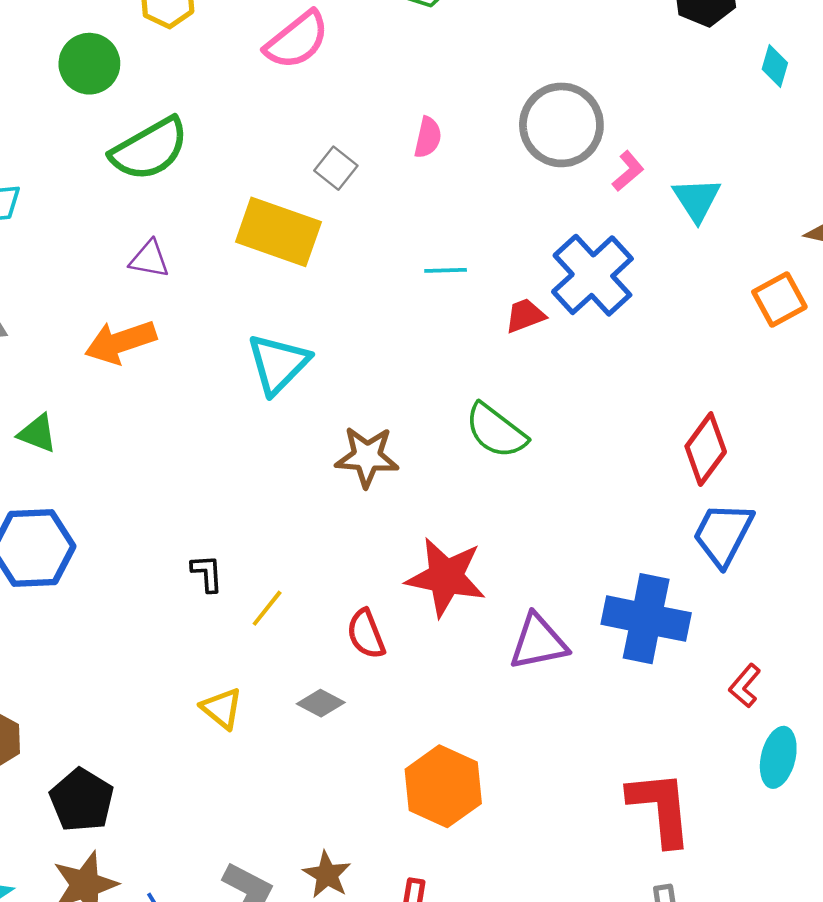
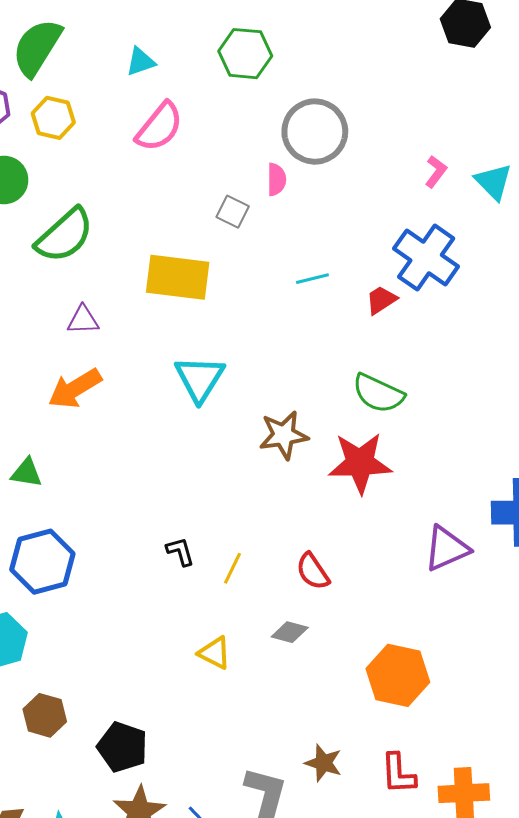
gray circle: (561, 125) -> (315, 132), moved
gray square: (336, 168) -> (233, 212), moved
red star: (446, 577) -> (360, 463), moved

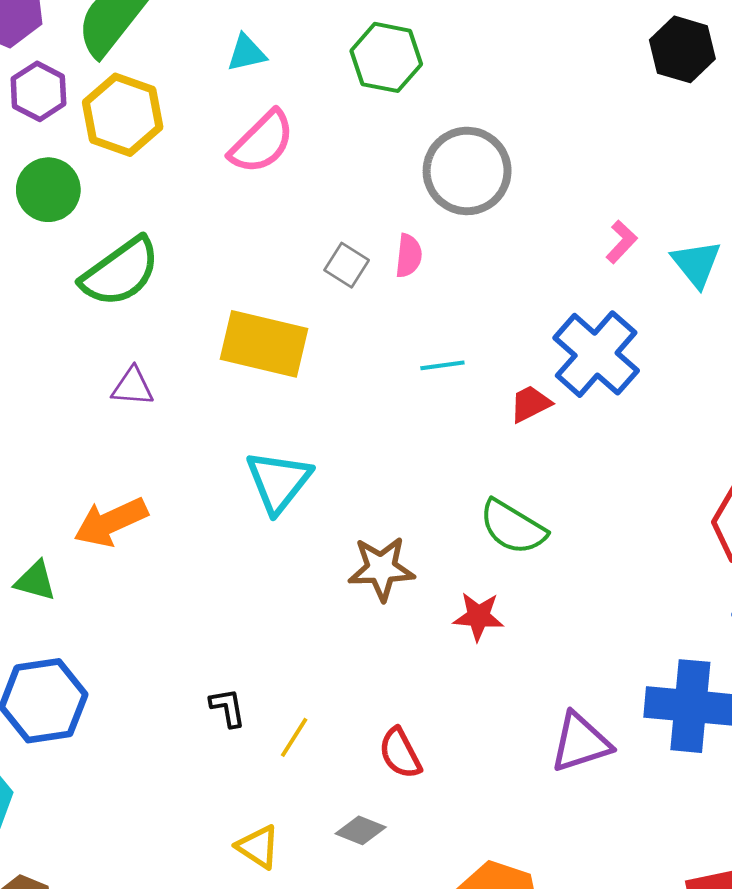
yellow hexagon: (53, 118) -> (123, 115), size x1.4
pink semicircle: (276, 179) -> (409, 256), moved
orange arrow: (75, 389) -> (111, 522), moved
red star: (360, 463) -> (478, 616), size x0.6

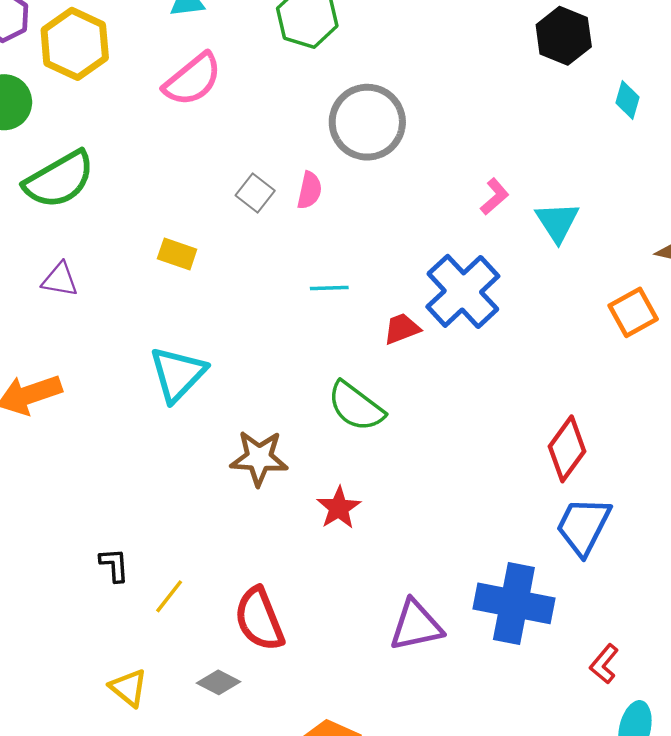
yellow rectangle: (264, 344) -> (177, 254), size x0.5
green semicircle: (513, 527) -> (356, 406), moved
red star: (478, 616) -> (339, 508), turned 30
red semicircle: (400, 753) -> (259, 619), size x1.4

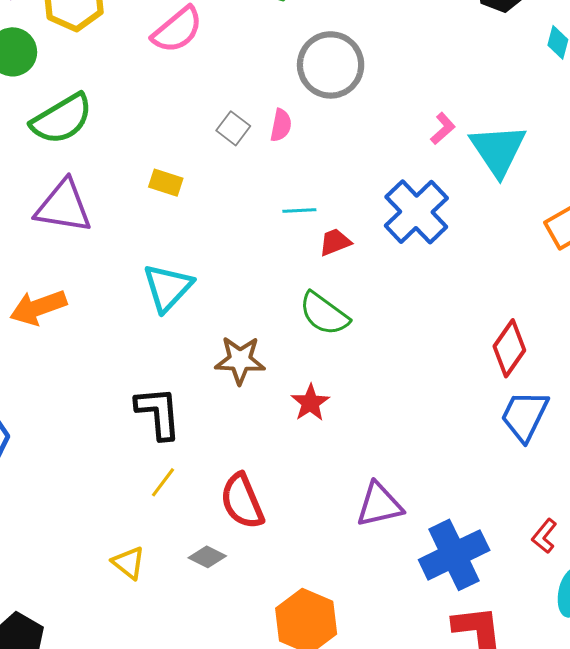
cyan triangle: (557, 222) -> (498, 150), size x1.5
purple triangle: (60, 280) -> (64, 206), size x1.8
red trapezoid: (402, 329) -> (335, 242), moved
black L-shape: (114, 565) -> (158, 413), moved, size x1.8
blue cross: (514, 603) -> (454, 555), moved, turned -36

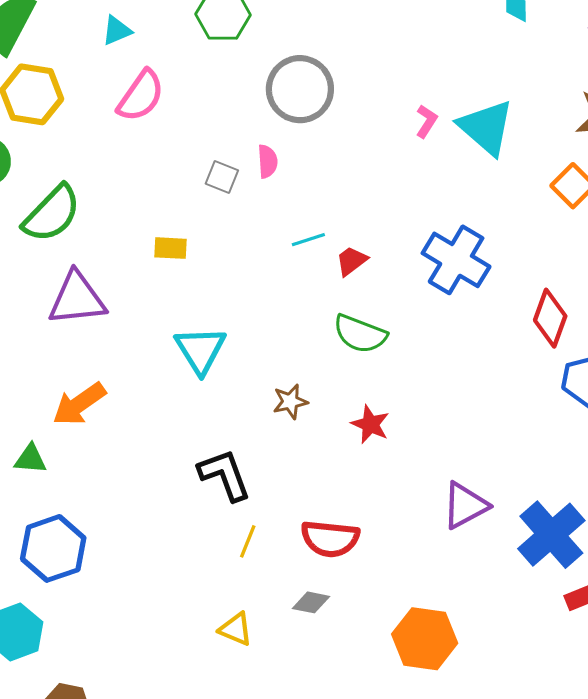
blue cross: (416, 212) -> (456, 260), moved
brown star: (240, 360) -> (290, 402), size x0.7
red semicircle: (242, 501) -> (330, 539), turned -46

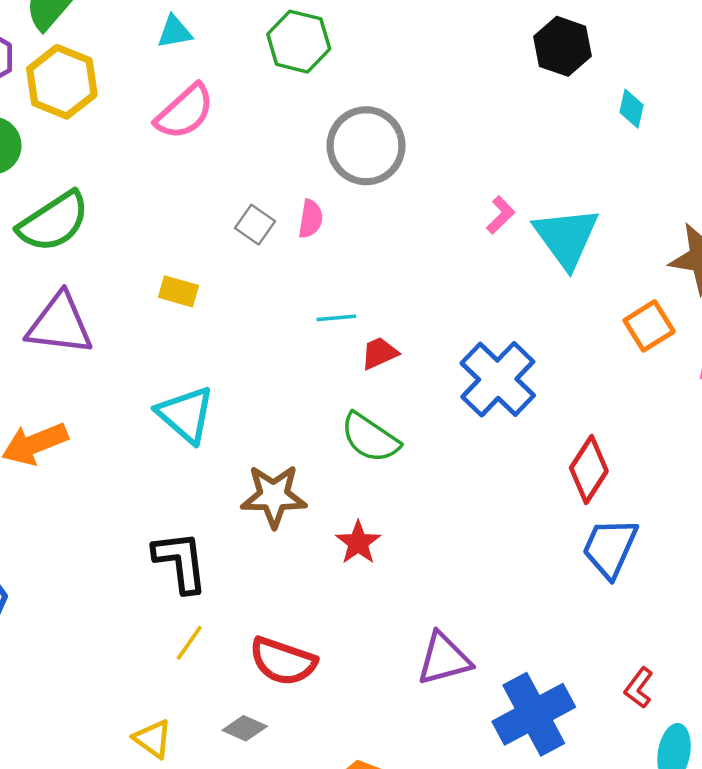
cyan triangle: (200, 350) -> (186, 414), turned -30
brown star: (290, 402) -> (274, 496), size x1.6

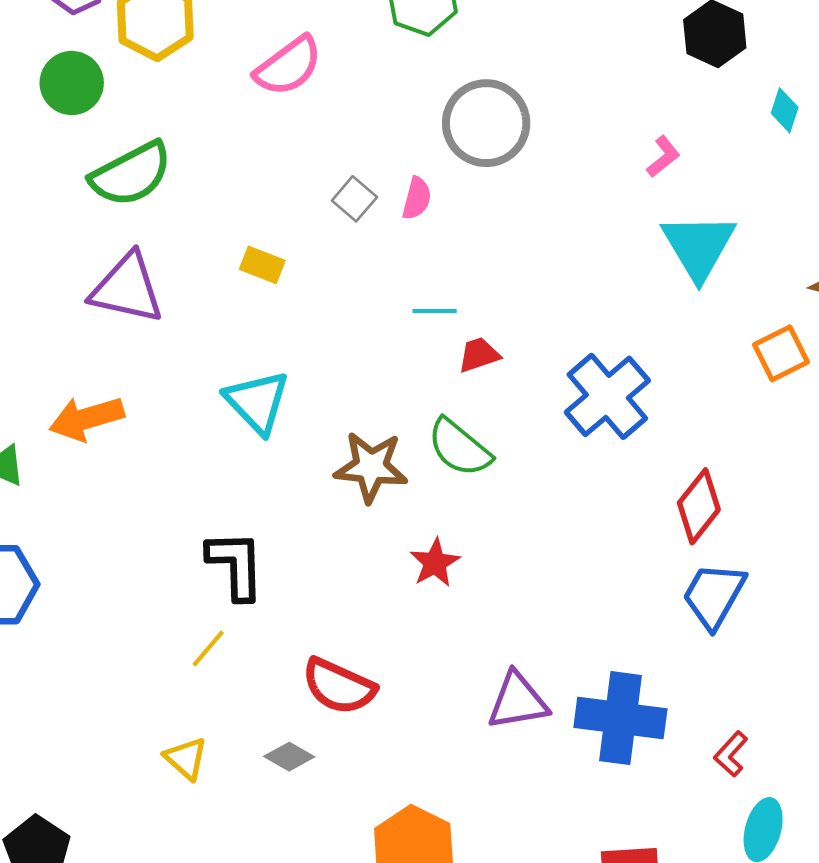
pink L-shape: (501, 215) -> (663, 157), moved
brown star: (274, 496) -> (371, 467), moved
yellow line: (189, 643) -> (208, 648), moved
blue cross: (534, 714) -> (620, 718), moved, turned 30

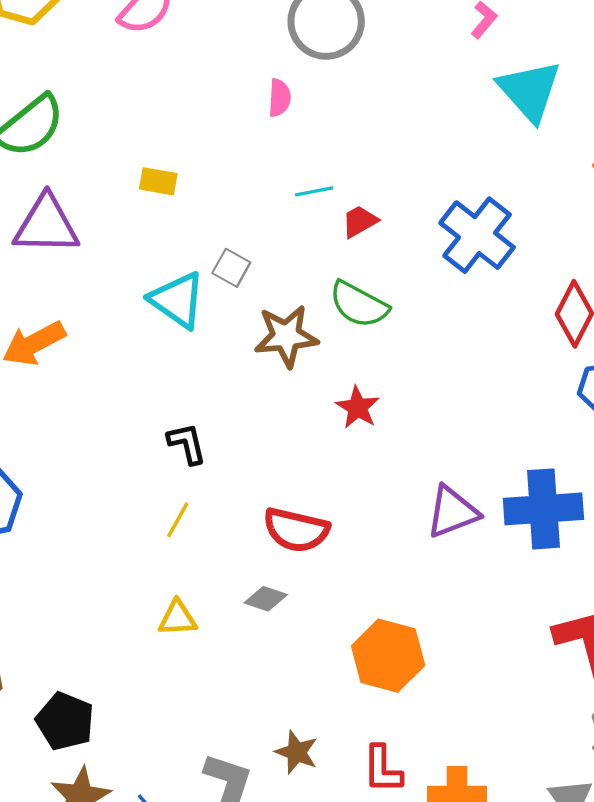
gray square: (354, 199) -> (231, 268), moved
black L-shape: (236, 565) -> (187, 444), size x0.7
yellow triangle: (186, 758) -> (177, 618), turned -33

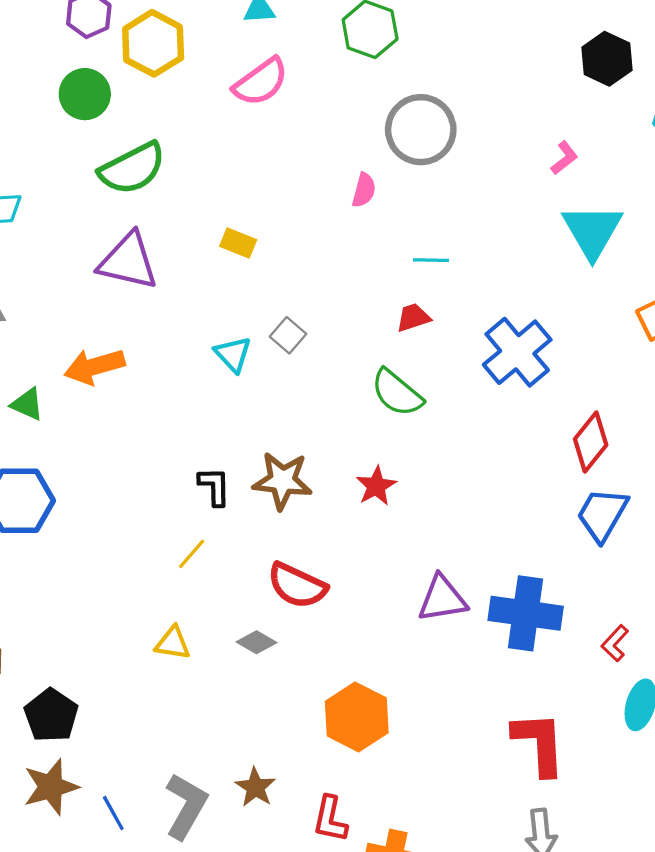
cyan line: (314, 191) -> (431, 260), moved
cyan triangle: (177, 300) -> (233, 354), size x0.7
brown star: (286, 336) -> (282, 481), moved

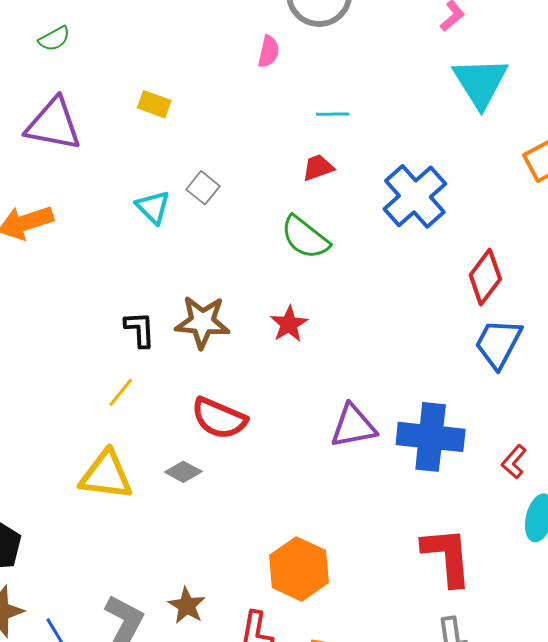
green semicircle: (132, 168) -> (54, 39), size x0.5
yellow triangle: (173, 643) -> (106, 475), size x1.6
orange hexagon: (357, 717) -> (299, 569), moved

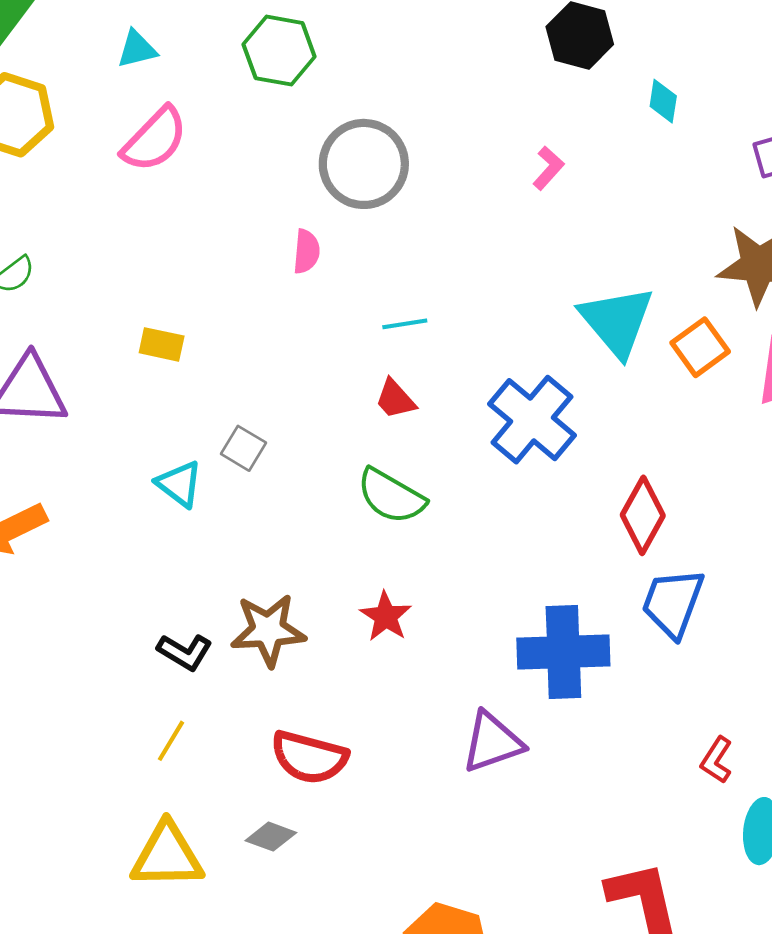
cyan triangle: (480, 82) -> (617, 321), moved
red trapezoid: (318, 168) -> (395, 399), turned -104
black L-shape: (140, 329) -> (185, 652), turned 132
blue cross: (431, 437) -> (563, 652), moved

